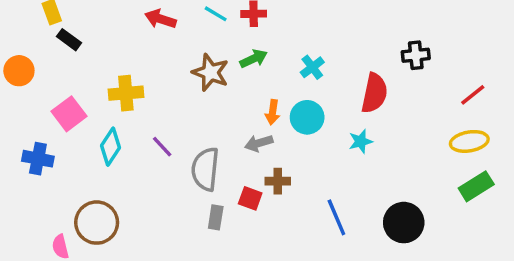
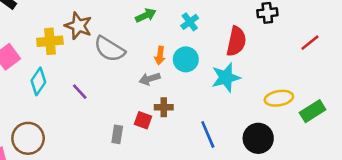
brown star: (210, 72) -> (78, 26), moved
cyan star: (361, 141) -> (226, 77), size x1.6
yellow ellipse: (469, 141) -> (279, 98), moved
purple line: (162, 147) -> (80, 92), moved
gray semicircle: (205, 169) -> (109, 49), moved, turned -64

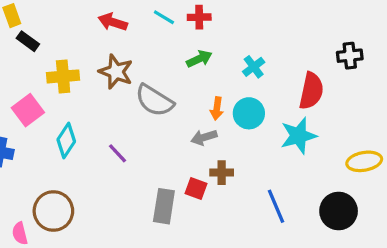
yellow cross: (50, 41) -> (63, 76), moved
gray rectangle: (117, 134) -> (164, 206), size x1.5

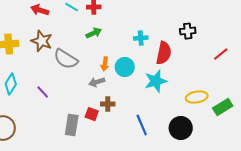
cyan cross: (254, 67) -> (141, 38), moved, turned 32

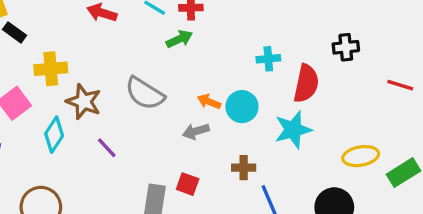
green arrow: (94, 33) -> (179, 39), moved
brown star: (42, 41) -> (84, 102), moved
red line: (221, 54) -> (400, 85), turned 56
orange arrow: (105, 64) -> (209, 102), turned 104
brown cross: (108, 104) -> (244, 168), moved

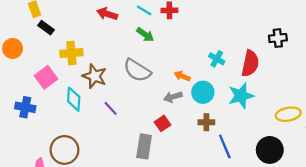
green arrow: (179, 39) -> (145, 35), moved, turned 60
cyan cross: (268, 59) -> (217, 59), moved, turned 35
cyan circle: (242, 107) -> (203, 92), moved
cyan diamond: (54, 135) -> (74, 99), turned -30
red square: (188, 184) -> (163, 123), moved, turned 35

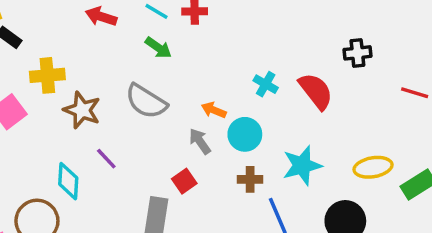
red semicircle: (250, 63) -> (316, 91), turned -50
cyan star: (241, 96) -> (302, 166), moved
gray arrow: (173, 97) -> (200, 141), turned 72
cyan diamond: (74, 99) -> (68, 181), moved

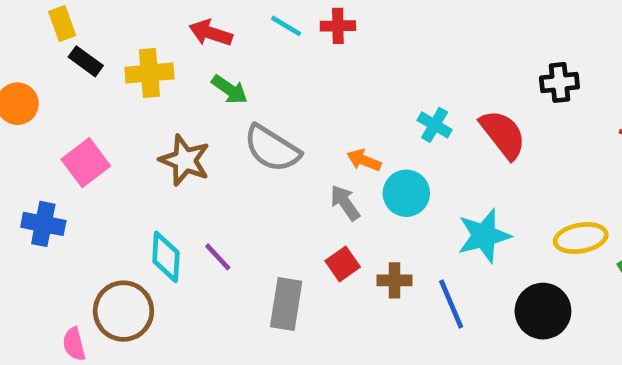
green arrow: (158, 48) -> (230, 90), moved
yellow cross: (47, 75) -> (149, 73), moved
purple line: (106, 159) -> (218, 257), moved
brown cross: (250, 179) -> (394, 280), moved
red square: (184, 181) -> (343, 264), moved

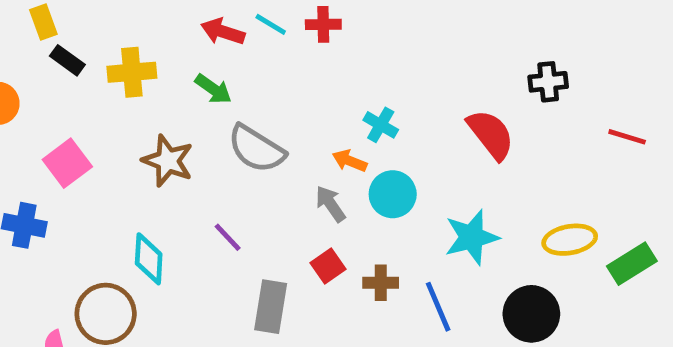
red arrow: (211, 33) -> (223, 32), moved
cyan cross: (435, 125) -> (381, 125), moved
purple line: (218, 257) -> (228, 237), moved

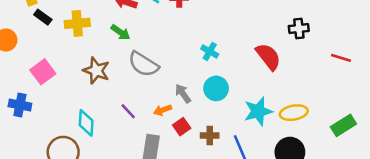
orange arrow: (350, 161) -> (163, 110), moved, turned -42
yellow ellipse: (570, 240) -> (294, 113), moved

